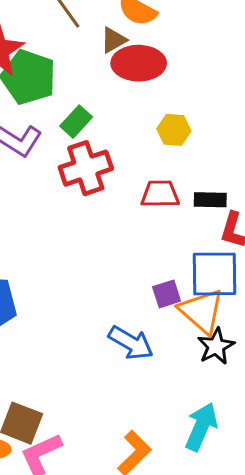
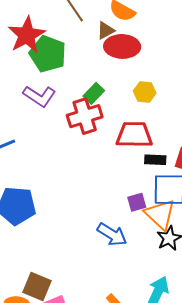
green rectangle: (76, 122) -> (94, 93), moved
red trapezoid: (160, 194) -> (134, 135), size x1.4
black rectangle: (210, 200) -> (155, 160), moved

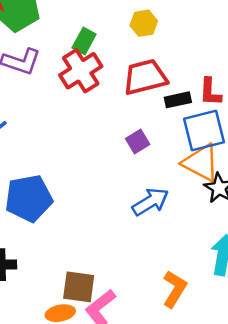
purple square: (137, 202) -> (138, 142), moved
blue arrow: (112, 234) -> (151, 202), turned -48

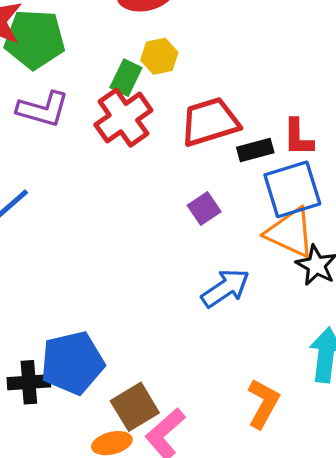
yellow hexagon: (144, 23) -> (159, 56), moved
blue pentagon: (29, 198) -> (72, 363), moved
brown square: (79, 287) -> (135, 407), turned -36

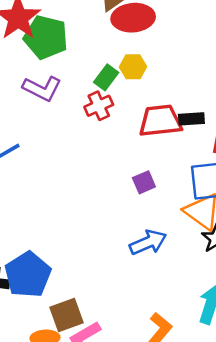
red cross: (123, 118) -> (99, 106), size x0.7
black rectangle: (255, 150) -> (191, 119), moved
blue pentagon: (72, 363) -> (28, 275), turned -30

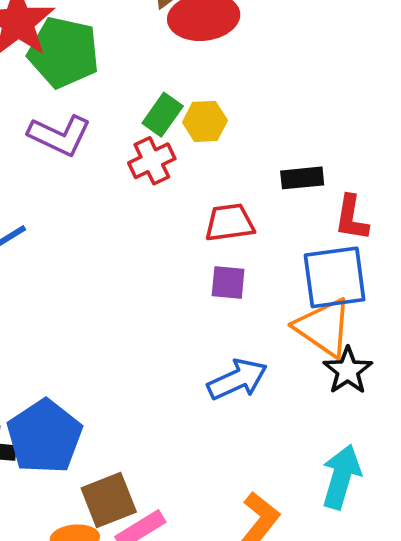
yellow hexagon: (133, 67) -> (205, 121), moved
red trapezoid: (160, 121) -> (230, 223), moved, size x0.7
purple square: (144, 182) -> (228, 283), turned 30

